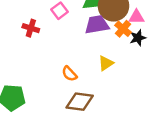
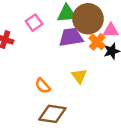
yellow triangle: (106, 63) -> (79, 76), turned -35

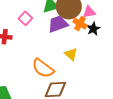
orange semicircle: (43, 86) -> (43, 68), size x1.6

